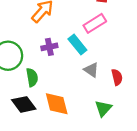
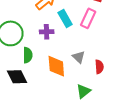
pink rectangle: (95, 23) -> (88, 18), turned -42
cyan rectangle: (77, 44) -> (65, 18), moved
orange diamond: (57, 104) -> (56, 66), moved

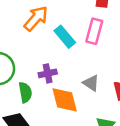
purple cross: (47, 32) -> (48, 73), moved

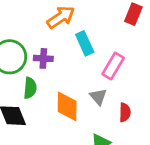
pink rectangle: (94, 31) -> (113, 66), moved
purple cross: (48, 73) -> (43, 58), moved

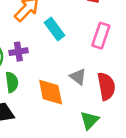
pink rectangle: (113, 66) -> (101, 36), moved
red semicircle: (125, 112) -> (106, 86), size x1.5

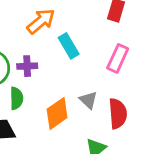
orange diamond: (51, 92) -> (57, 113), turned 60

